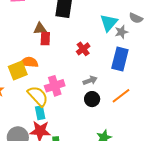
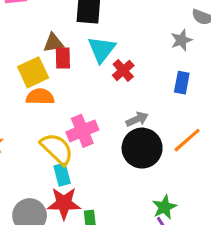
cyan triangle: (109, 23) -> (102, 49), moved
blue rectangle: (120, 59) -> (182, 83), size x0.6
yellow square: (18, 71) -> (33, 72), moved
black circle: (92, 99) -> (142, 148), size x1.6

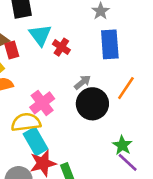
blue rectangle: (182, 83) -> (110, 44), size x1.6
yellow semicircle: (57, 149) -> (26, 122), turned -36
cyan rectangle: (62, 175) -> (35, 141), size x1.5

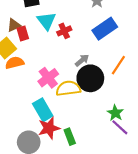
blue rectangle: (110, 44) -> (105, 29), turned 60
red cross: (61, 47) -> (64, 31), turned 32
yellow semicircle: (26, 122) -> (68, 88), moved

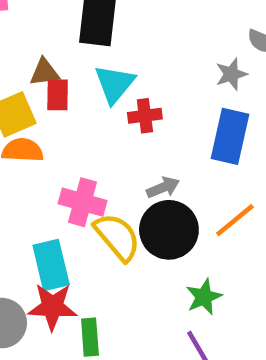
blue rectangle: (105, 29) -> (230, 136), turned -60
pink cross: (48, 78) -> (83, 202), turned 36
yellow semicircle: (68, 88) -> (117, 237), turned 40
green star: (115, 113) -> (204, 297), moved

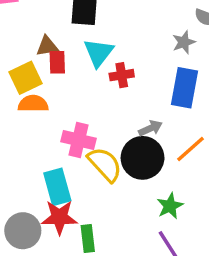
gray arrow: (163, 187) -> (150, 128), moved

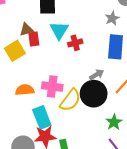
orange semicircle: (33, 104) -> (25, 90), moved
yellow semicircle: (105, 164) -> (70, 100), turned 85

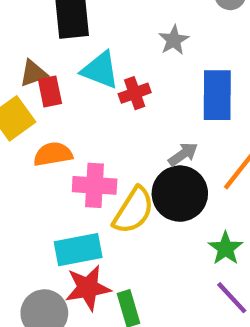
gray star: (112, 18) -> (174, 40), moved
cyan triangle: (59, 30) -> (100, 70), turned -36
orange semicircle: (25, 90) -> (53, 154), moved
cyan rectangle: (42, 117) -> (78, 250), turned -75

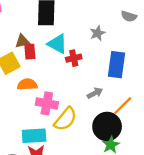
black circle: (180, 194) -> (107, 126), moved

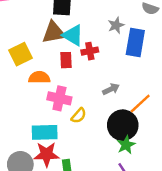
brown triangle: (22, 41) -> (54, 32), moved, size x1.5
red rectangle: (30, 52) -> (66, 60), moved
blue rectangle: (117, 65) -> (135, 43), moved
yellow semicircle: (65, 119) -> (79, 116), size x0.6

